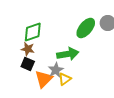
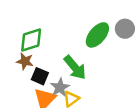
green arrow: (68, 54) -> (75, 67), turned 60
black square: (28, 64) -> (40, 76), moved

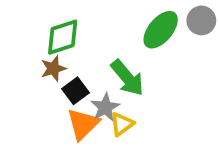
brown star: (25, 61) -> (53, 69), turned -30
black square: (40, 76) -> (76, 91), turned 30

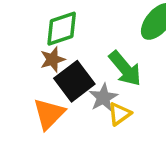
black square: (76, 91) -> (74, 81), size x1.5
orange triangle: (83, 124) -> (49, 114), moved

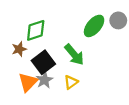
brown star: (53, 59) -> (19, 49), moved
gray star: (103, 98) -> (44, 80), moved

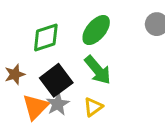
green ellipse: (94, 26) -> (96, 30), moved
brown star: (19, 49) -> (15, 74), moved

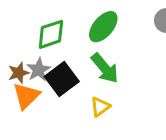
gray star: (58, 104) -> (39, 70), moved
orange triangle: (35, 107) -> (26, 96), moved

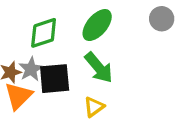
black square: (62, 79) -> (55, 79), turned 32

